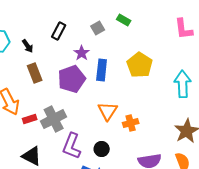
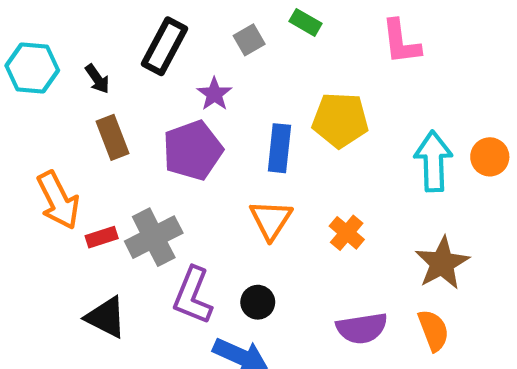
pink L-shape: (184, 29) -> (401, 42), moved
black rectangle: (59, 31) -> (165, 46), size x1.4
yellow pentagon: (140, 65) -> (340, 120), turned -30
blue rectangle: (102, 70) -> (279, 148), moved
orange cross: (131, 123) -> (347, 233), moved, turned -35

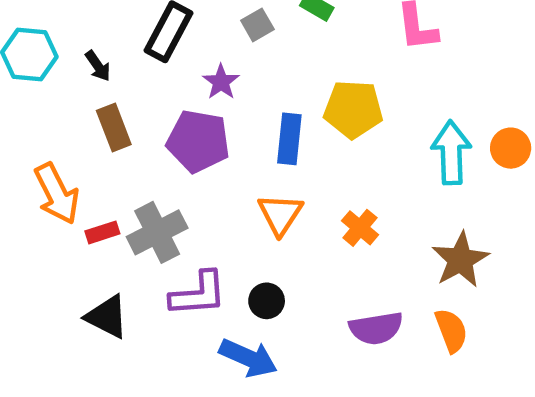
purple pentagon: (193, 150) -> (198, 141), turned 30
purple L-shape: (193, 296) -> (198, 294), turned -116

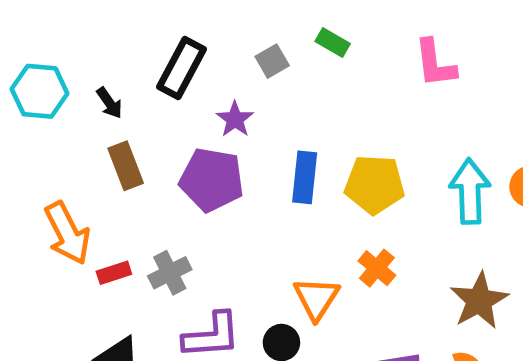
yellow pentagon: (353, 109) -> (375, 184), moved
orange triangle: (280, 214) -> (316, 298), moved
gray cross: (157, 232) -> (170, 273), size x0.7

